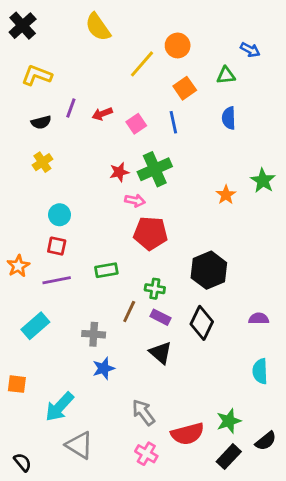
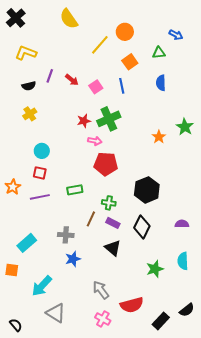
red arrow: (102, 114) -> (72, 80), turned -120
cyan rectangle: (35, 326) -> (27, 243), moved
green star: (229, 421) -> (155, 269), moved

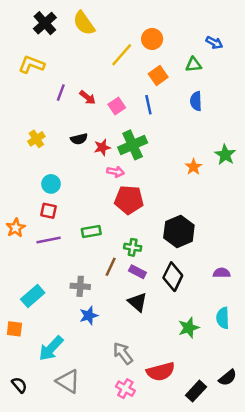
black cross: (16, 18) -> (45, 23), moved
black semicircle: (29, 86) -> (79, 139), moved
black semicircle: (16, 325) -> (19, 385), moved

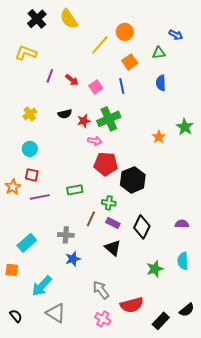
cyan circle: (51, 184) -> (30, 149), moved
red square: (49, 211) -> (32, 175), moved
black hexagon: (179, 231) -> (133, 180), moved

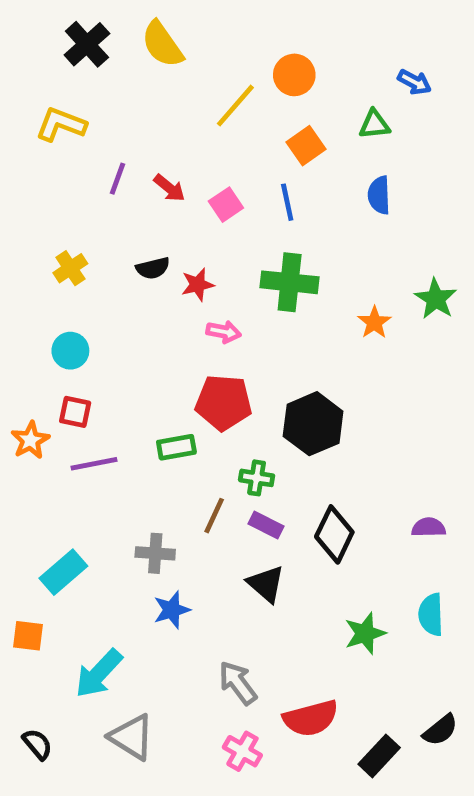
green cross: (109, 119) -> (290, 282), moved, turned 30
red pentagon: (106, 164) -> (224, 402), moved

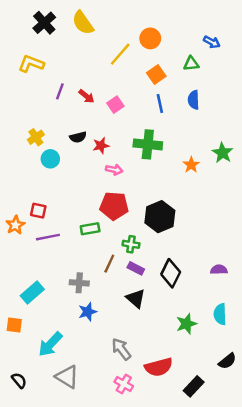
blue line: (287, 202) -> (160, 103), moved
cyan circle: (70, 351) -> (50, 159), moved
black semicircle: (440, 730) -> (227, 361), moved

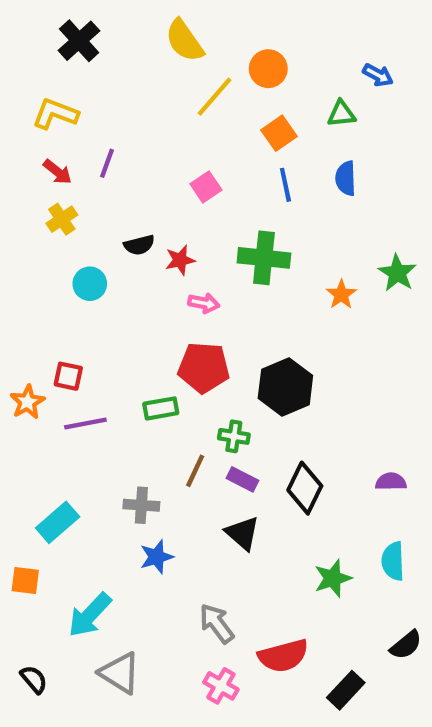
yellow semicircle: (83, 23) -> (184, 41), moved
red arrow: (86, 96) -> (58, 172), moved
yellow cross: (36, 137) -> (62, 219), moved

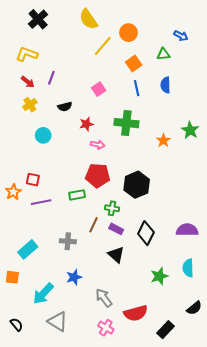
black semicircle: (139, 245) -> (65, 107), moved
purple semicircle: (391, 482) -> (187, 230), size x1.5
blue star: (156, 557) -> (74, 277), moved

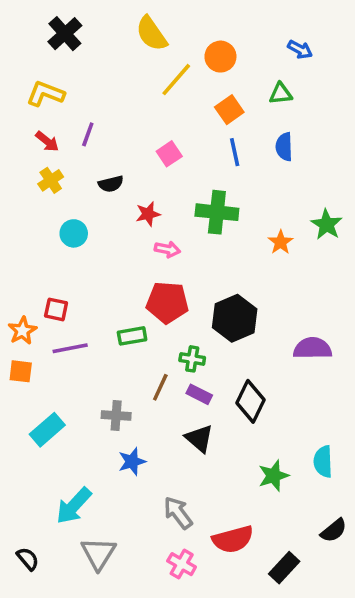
blue arrow: (181, 36) -> (300, 49), moved
purple semicircle: (187, 230) -> (312, 348), moved
orange square: (12, 277) -> (21, 371), moved
blue star: (74, 277) -> (132, 462), moved
gray triangle: (58, 321) -> (98, 553), turned 30

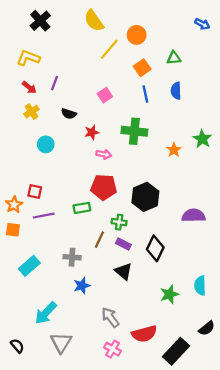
blue arrow: (300, 49) -> (202, 24), moved
black semicircle: (111, 184) -> (69, 114), turned 32
black rectangle: (284, 568) -> (176, 351), size x1.4

